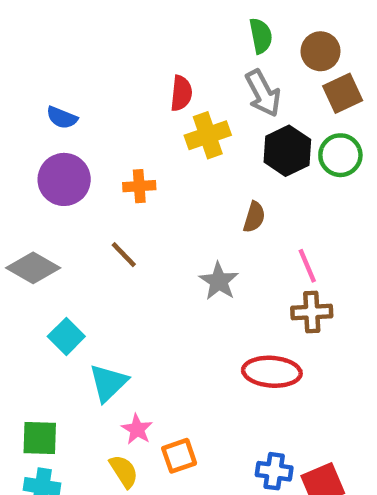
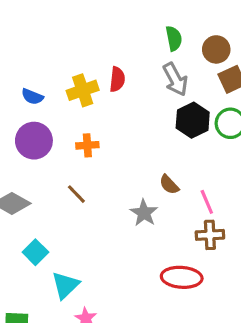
yellow cross: (208, 135) -> (83, 90), moved
brown semicircle: (254, 217) -> (169, 185), moved, turned 120

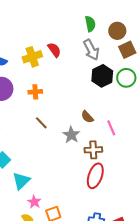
red semicircle: (117, 79) -> (54, 50), turned -42
brown line: (76, 194) -> (41, 123), moved
brown cross: (210, 235) -> (93, 150), moved
red ellipse: (182, 277) -> (95, 176), turned -75

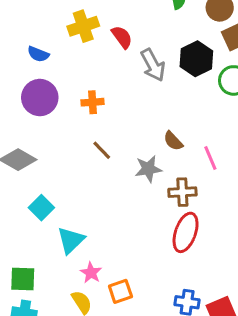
gray arrow: (91, 50) -> (153, 65), moved
yellow cross: (32, 57) -> (83, 26), moved
black hexagon: (102, 76) -> (196, 59), moved
gray star: (71, 135) -> (148, 169), turned 30

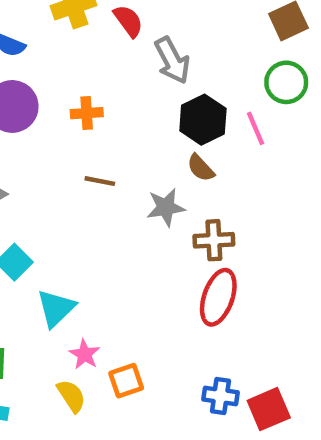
black hexagon: (196, 59) -> (203, 120), moved
brown line: (102, 150) -> (100, 181), turned -35
pink line: (210, 158) -> (256, 128), moved

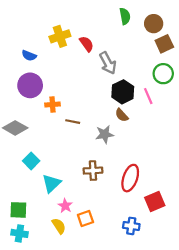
orange cross: (87, 113) -> (52, 105), moved
brown cross: (214, 240) -> (93, 171), moved
red square: (269, 409) -> (155, 201), moved

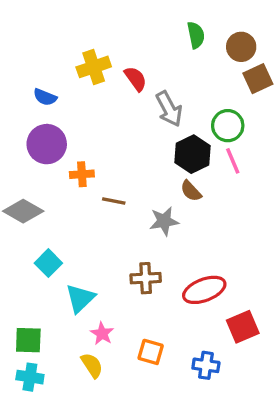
green circle: (163, 74) -> (228, 126), moved
red ellipse: (130, 178) -> (204, 290), turned 50
orange square: (85, 218) -> (151, 352), moved, turned 35

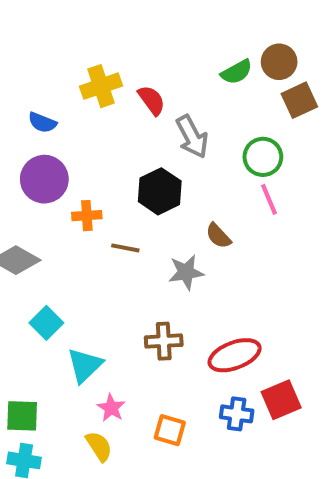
green semicircle: (196, 35) -> (237, 72), moved, turned 72
black hexagon: (193, 154) -> (160, 191), moved
blue cross: (206, 365) -> (237, 414), moved

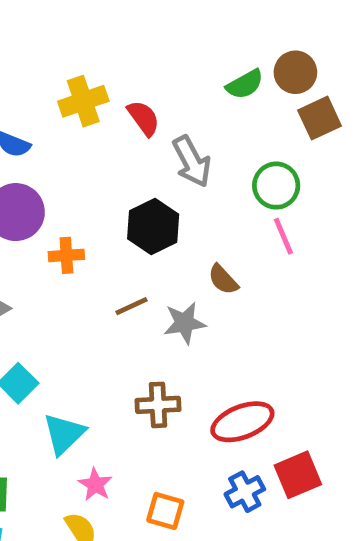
brown line: (125, 248) -> (132, 306), moved, turned -36
blue cross: (237, 414) -> (245, 492), turned -36

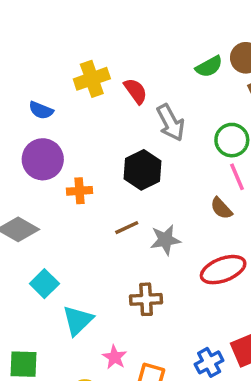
brown semicircle: (223, 280) -> (221, 208), moved
red ellipse: (242, 422) -> (223, 270), moved
pink star: (95, 484) -> (115, 357), moved

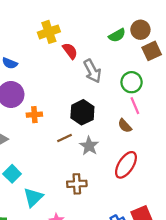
yellow cross: (92, 79) -> (49, 32), moved
black hexagon: (143, 170) -> (82, 112), moved
gray star: (165, 240) -> (89, 146), turned -30
red ellipse: (223, 270) -> (126, 165), turned -36

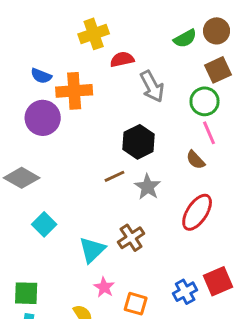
red semicircle: (70, 51) -> (122, 59), turned -66
brown square: (152, 51) -> (218, 70), moved
orange cross: (34, 115) -> (74, 91), moved, size x1.6
brown cross: (77, 184) -> (131, 238), turned -30
cyan triangle: (33, 197) -> (92, 250), moved

